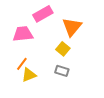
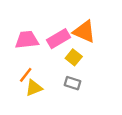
pink rectangle: (43, 14) -> (58, 39), moved
orange triangle: (72, 27) -> (84, 32), turned -45

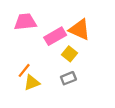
pink trapezoid: (27, 40) -> (25, 22), moved
gray rectangle: (73, 83) -> (68, 78), turned -40

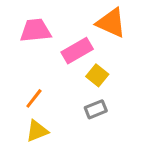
orange triangle: (79, 30) -> (111, 23), moved
yellow triangle: (32, 83) -> (37, 131), moved

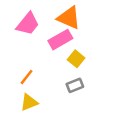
orange triangle: (111, 23) -> (69, 18), moved
pink trapezoid: (35, 30) -> (28, 24), turned 135

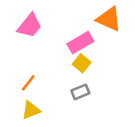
orange triangle: (69, 18) -> (109, 19), moved
pink rectangle: (60, 40) -> (80, 43), moved

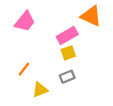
yellow square: (82, 63) -> (68, 53), turned 32
yellow triangle: (31, 110) -> (40, 90), moved

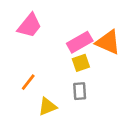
orange triangle: (91, 16) -> (108, 42), moved
gray rectangle: (67, 77) -> (80, 91), turned -72

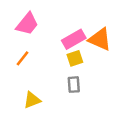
orange line: (28, 82) -> (23, 58), moved
yellow triangle: (48, 107) -> (32, 100), moved

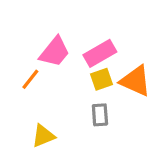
pink trapezoid: (27, 24) -> (55, 52), moved
orange triangle: (100, 39) -> (136, 81), moved

